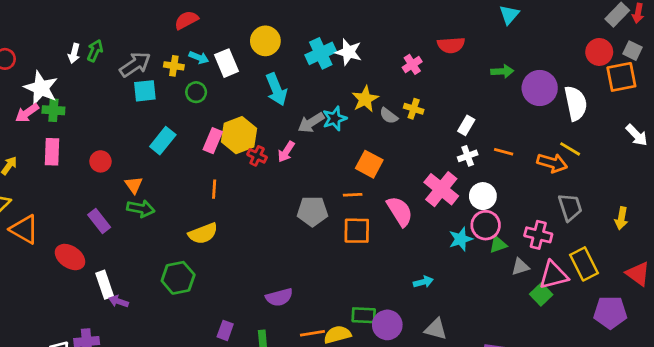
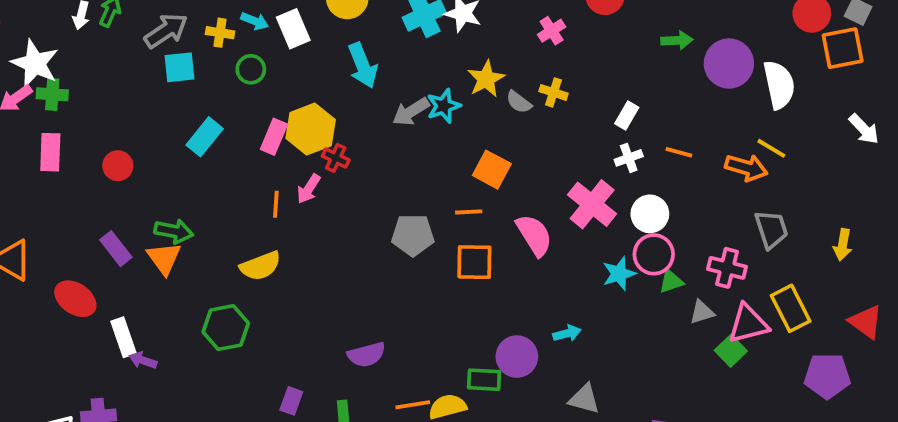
pink arrow: (286, 152) -> (309, 189), moved
orange triangle: (134, 185) -> (164, 258), moved, size x1.4
purple circle: (387, 325) -> (517, 357), moved

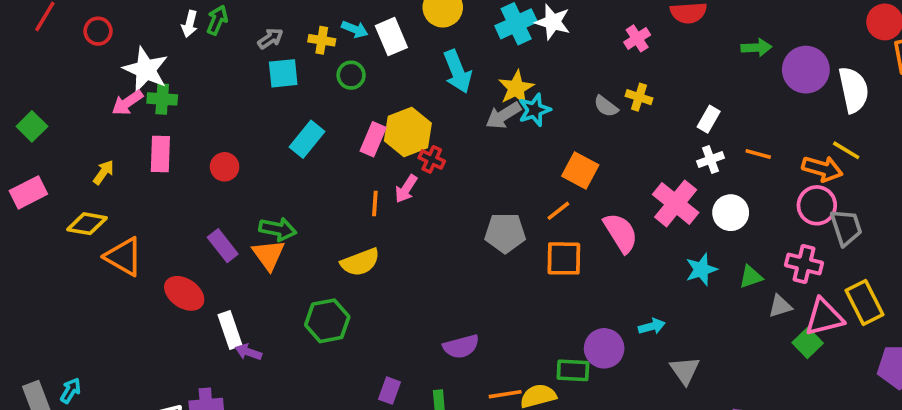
gray arrow: (166, 31) -> (270, 38), size x0.6
yellow star: (486, 79) -> (516, 88), moved
orange line: (469, 212) -> (558, 211), turned -35
pink circle: (654, 254) -> (817, 205), moved
gray triangle: (584, 399) -> (685, 370), moved, turned 40

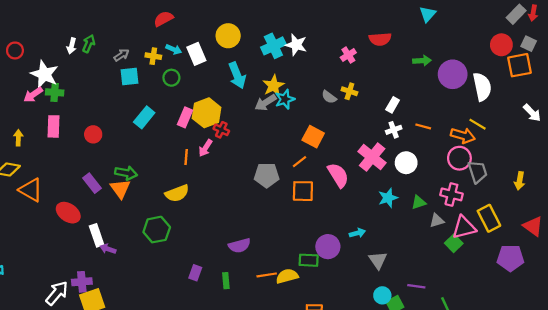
yellow arrow: (104, 172) -> (18, 138), turned -35

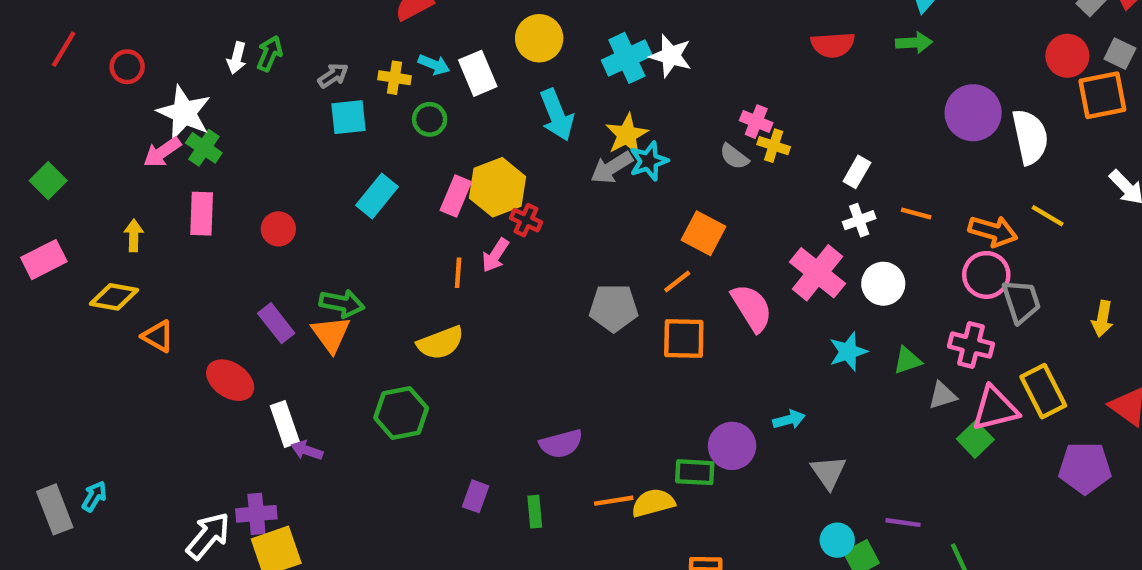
pink cross: (348, 55) -> (756, 122), moved, turned -35
green arrow: (422, 61) -> (914, 43), moved
green cross: (55, 92) -> (204, 148), turned 30
yellow line: (478, 124) -> (1048, 216), moved
orange triangle: (31, 190) -> (158, 336), size x0.7

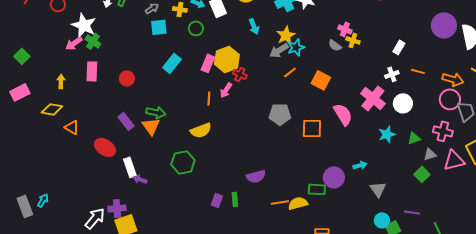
cyan arrow: (557, 115) -> (254, 26), size x0.7
white rectangle: (857, 172) -> (399, 47), moved
orange line: (677, 282) -> (290, 72), moved
green square: (975, 439) -> (422, 174), moved
green rectangle: (535, 512) -> (235, 199), moved

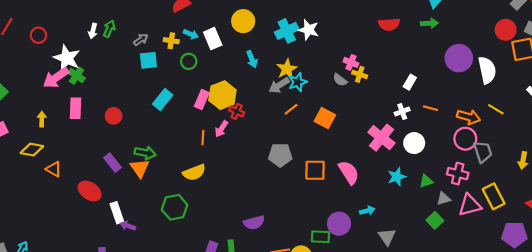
pink arrow: (74, 43) -> (56, 78), size x1.4
pink semicircle: (343, 114) -> (349, 172), moved

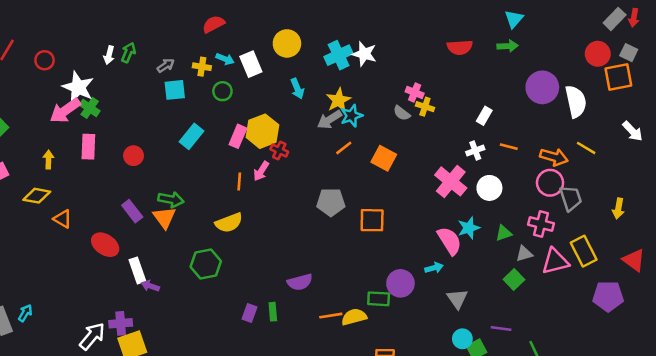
pink semicircle: (349, 172) -> (449, 241), moved

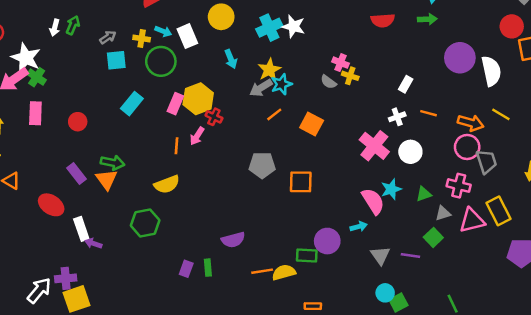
green circle: (222, 91) -> (161, 61), size x1.6
purple line: (501, 328) -> (410, 255), moved

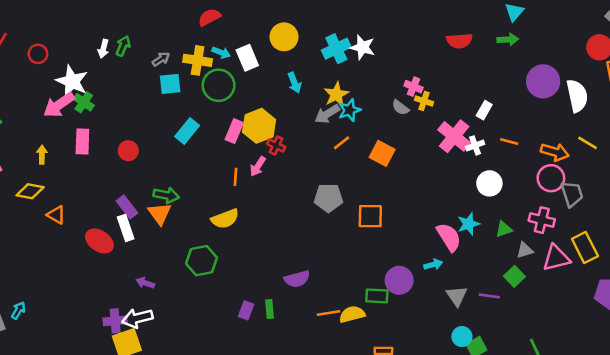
yellow cross: (142, 38) -> (198, 60), size x1.5
pink cross: (374, 146) -> (454, 136), moved
white rectangle: (81, 229) -> (126, 228), moved
white arrow: (39, 290) -> (137, 318), moved, turned -144

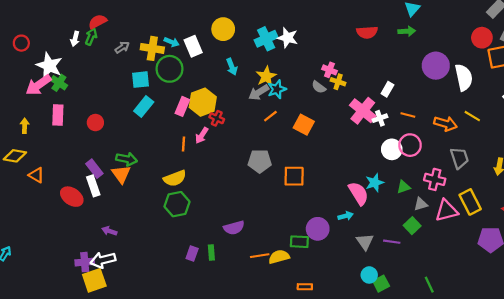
red semicircle: (209, 17) -> (98, 22), moved
cyan square: (170, 84) -> (141, 80), moved
pink circle: (551, 178) -> (410, 145), moved
green hexagon: (202, 261) -> (177, 204), moved

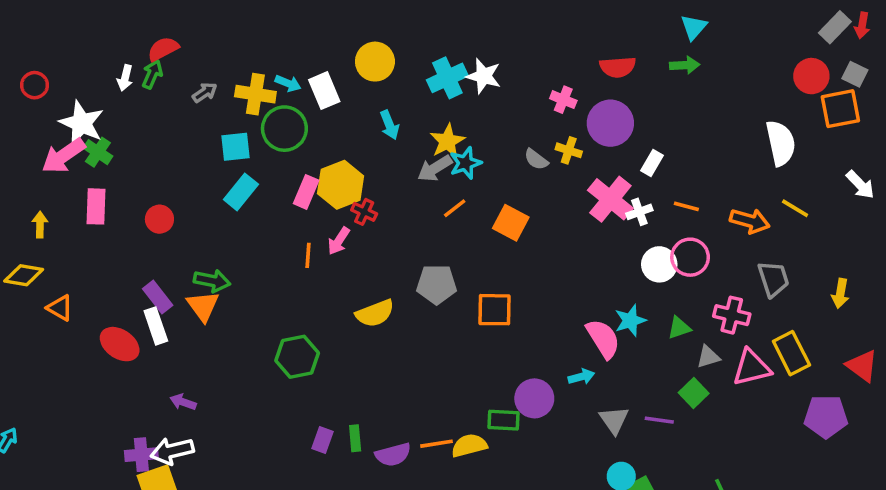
purple circle: (436, 66) -> (610, 123), moved
pink cross: (329, 70) -> (563, 100), moved
yellow semicircle: (175, 178) -> (375, 313), moved
purple semicircle: (234, 228) -> (393, 455), moved

